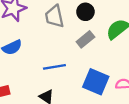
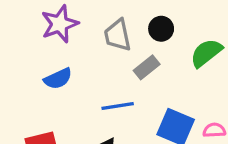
gray rectangle: (85, 39) -> (147, 67), moved

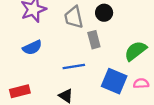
green semicircle: (206, 53) -> (135, 51), moved
gray rectangle: (147, 67) -> (94, 40), turned -66

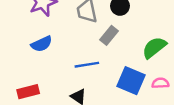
gray rectangle: (94, 40) -> (109, 35), turned 54

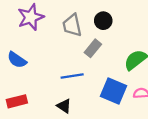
blue semicircle: (42, 44) -> (17, 60), moved, turned 60

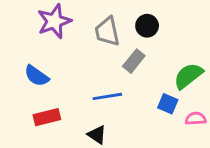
blue square: (114, 91) -> (168, 104), moved, size x0.6
red rectangle: (17, 101) -> (47, 117), moved

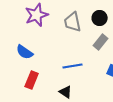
gray rectangle: (134, 61) -> (101, 42), moved
red rectangle: (47, 117) -> (32, 80), turned -54

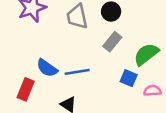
blue semicircle: (25, 52) -> (47, 68), moved

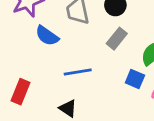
blue semicircle: (47, 68) -> (47, 36), moved

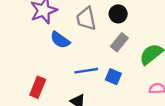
blue square: (135, 79) -> (113, 77), moved

